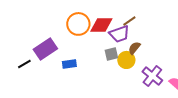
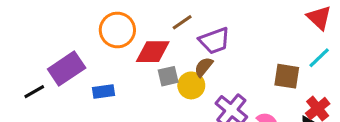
brown line: (129, 21) -> (182, 22), moved
red diamond: (101, 25) -> (153, 52), moved
purple trapezoid: (119, 34) -> (214, 41), moved

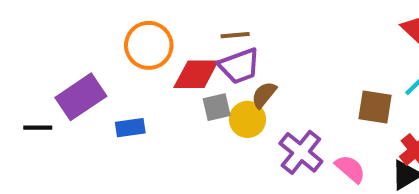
brown line: (182, 22) -> (235, 35), turned 30
purple trapezoid: (214, 41) -> (239, 66), moved
black line: (34, 92) -> (38, 128), turned 30

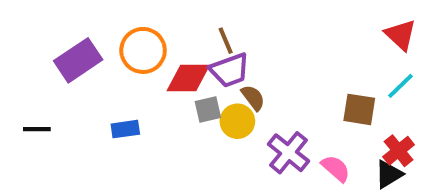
brown line: (235, 35) -> (226, 41), turned 72
brown semicircle: (264, 95) -> (253, 98), turned 104
purple rectangle: (81, 97) -> (78, 60), moved

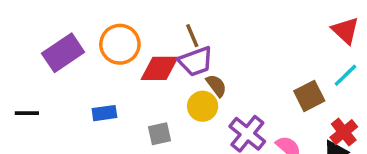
gray square: (208, 109) -> (159, 134), moved
brown square: (359, 109) -> (309, 96), turned -36

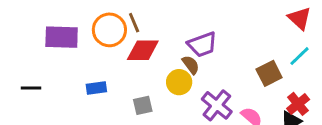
brown line: (192, 36) -> (134, 23), moved
purple rectangle: (63, 53) -> (62, 37), turned 36
purple trapezoid: (196, 61) -> (202, 44), moved

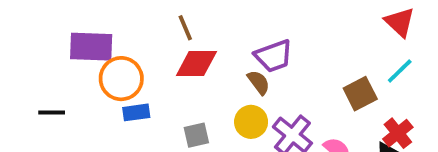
orange circle: (109, 30) -> (121, 79), moved
yellow circle: (179, 82) -> (251, 122), moved

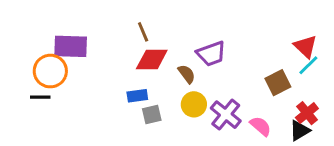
red triangle: (400, 22) -> (305, 46), moved
orange circle: (121, 79) -> (50, 71), moved
brown semicircle: (259, 82) -> (187, 74), moved
blue rectangle: (136, 112) -> (137, 96), moved

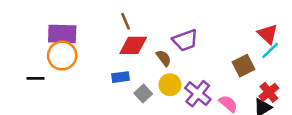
orange circle: (50, 71) -> (62, 56), moved
gray square: (152, 115) -> (143, 94), moved, turned -30

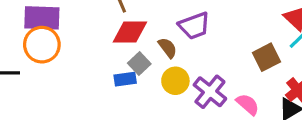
blue rectangle: (120, 77) -> (125, 79), moved
gray square: (143, 94) -> (139, 63), moved

